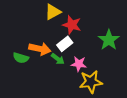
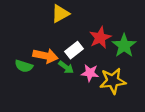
red star: (72, 25) -> (100, 38), moved, turned 30
yellow star: (91, 82) -> (113, 81), moved

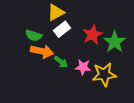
white rectangle: (74, 50) -> (62, 29), moved
green semicircle: (24, 66) -> (34, 36), moved

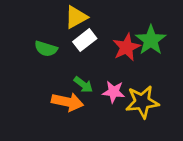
green star: (115, 42) -> (151, 40), moved
orange arrow: (42, 51) -> (67, 102), moved

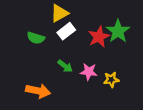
orange arrow: (67, 102) -> (38, 91), moved
yellow star: (142, 102) -> (111, 80), size x0.6

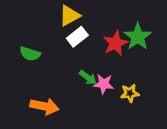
green semicircle: (36, 38) -> (30, 54), moved
green arrow: (65, 66) -> (88, 77), moved

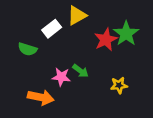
yellow triangle: (69, 16) -> (77, 15), moved
white rectangle: (77, 37) -> (52, 29), moved
pink star: (104, 84) -> (61, 77), moved

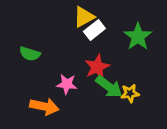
white rectangle: (52, 29) -> (94, 30), moved
red star: (106, 40) -> (97, 67), moved
green arrow: (80, 71) -> (109, 87), moved, size x1.5

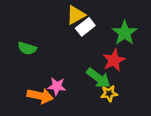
red star: (97, 67) -> (114, 60), moved
pink star: (67, 84) -> (57, 86), moved
yellow star: (130, 93) -> (109, 93), moved

